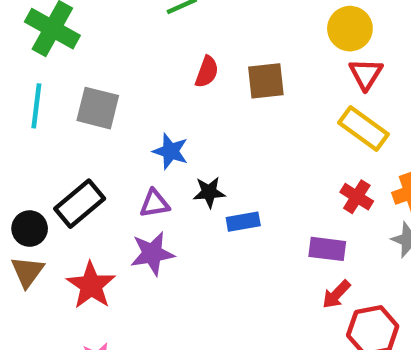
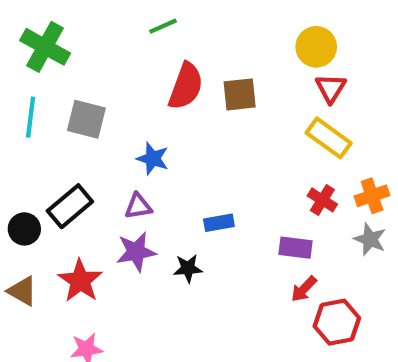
red semicircle: (207, 72) -> (186, 86), size x1.6
black star: (209, 192) -> (188, 268), moved
brown triangle: (27, 272) -> (22, 291), moved, turned -36

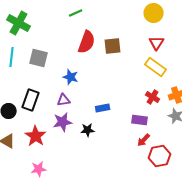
yellow circle: (316, 47) -> (154, 13), moved
black rectangle: (70, 206) -> (31, 100), turned -30

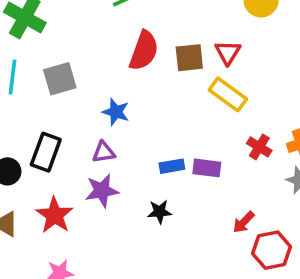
red triangle: (157, 43) -> (228, 52), moved
gray square: (39, 58) -> (60, 79), turned -30
yellow rectangle: (156, 67) -> (228, 94), moved
purple rectangle: (140, 120) -> (207, 168), moved
black star: (88, 130) -> (160, 212), moved

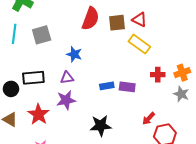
red triangle: (228, 52) -> (139, 20), turned -35
red cross: (259, 147) -> (158, 75), turned -32
black rectangle: (46, 152) -> (33, 78), turned 65
black star: (160, 212) -> (101, 126), moved, size x1.5

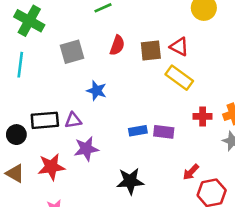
red semicircle: (90, 19) -> (117, 45), size x0.7
gray square: (42, 35) -> (72, 52), moved
purple triangle: (67, 78) -> (73, 120), moved
red star: (39, 114) -> (51, 167), turned 30

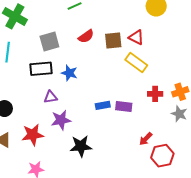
red semicircle: (117, 45) -> (86, 36), turned 35
black rectangle: (45, 120) -> (41, 69), moved
black star: (130, 181) -> (81, 146), moved

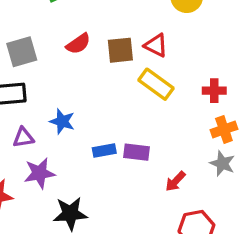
blue star: (69, 73) -> (62, 121), moved
red cross: (155, 94) -> (214, 91), moved
red arrow: (146, 139) -> (175, 181), moved

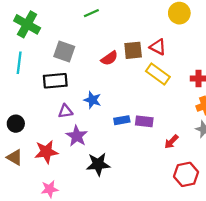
red semicircle: (78, 44) -> (109, 58), moved
gray square: (22, 52) -> (64, 51), turned 35
purple star: (40, 173) -> (77, 136), turned -30

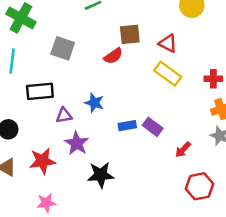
brown square: (133, 50) -> (130, 34), moved
black rectangle: (55, 81) -> (40, 91), moved
purple rectangle: (144, 121) -> (153, 127), turned 30

